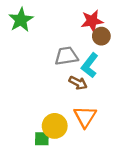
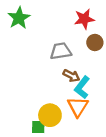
brown circle: (101, 36) -> (95, 42), moved
cyan L-shape: (90, 65) -> (82, 87), moved

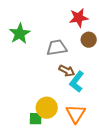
green star: (19, 18) -> (20, 34), moved
orange triangle: (78, 107) -> (76, 114), moved

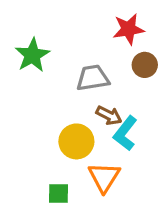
yellow circle: (47, 108) -> (76, 141), moved
orange triangle: (76, 114) -> (104, 177), moved

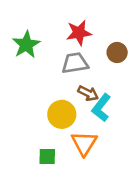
red star: (128, 29) -> (79, 33), moved

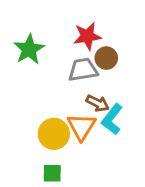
brown circle: (117, 52) -> (106, 58), moved
yellow circle: (62, 114) -> (54, 134), moved
orange triangle: (84, 143) -> (81, 127), moved

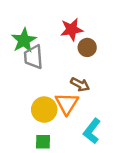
gray trapezoid: (83, 70) -> (33, 57), moved, turned -85
cyan L-shape: (112, 119) -> (92, 131), moved

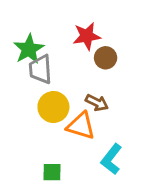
orange triangle: (67, 104) -> (81, 126), turned -45
yellow circle: (44, 110) -> (53, 107), moved

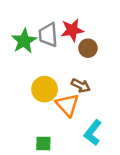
gray trapezoid: (40, 69) -> (48, 35), moved
orange triangle: (81, 126) -> (67, 105), turned 30

